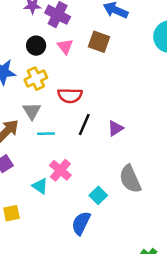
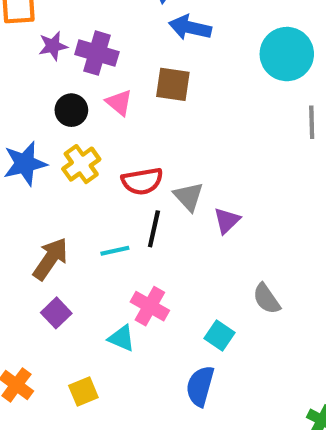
gray triangle: (32, 111) -> (189, 197), moved
black line: (84, 125) -> (154, 229), moved
gray semicircle: (130, 179) -> (267, 299), size x0.7

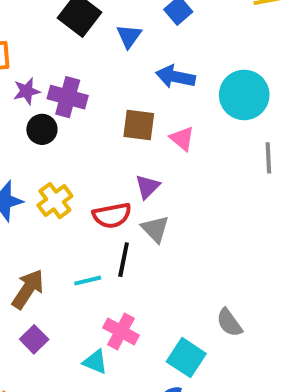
blue arrow: (190, 28) -> (175, 77), moved
pink triangle: (119, 103) -> (182, 139), moved
black circle: (71, 110) -> (42, 129), moved
purple triangle: (227, 221) -> (147, 187), moved
cyan square: (220, 335) -> (186, 358), size x1.4

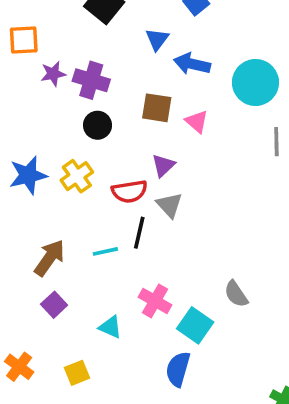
blue triangle: (129, 36) -> (157, 39), moved
black circle: (42, 129) -> (97, 125), moved
pink cross: (121, 331) -> (155, 301), moved

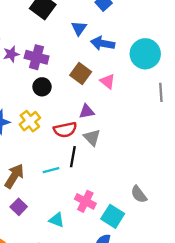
brown square: (157, 108) -> (81, 74), turned 30
purple triangle: (163, 165) -> (87, 111), turned 35

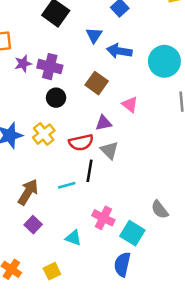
pink triangle: (108, 81) -> (130, 104), moved

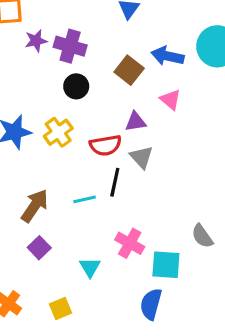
blue arrow: (119, 51) -> (167, 56), moved
cyan square: (132, 233) -> (166, 265), turned -30
cyan triangle: (73, 238) -> (90, 267), turned 36

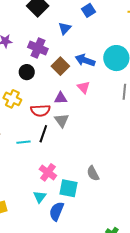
purple cross: (70, 46) -> (38, 48), moved
yellow cross: (58, 132) -> (12, 99), turned -36
cyan triangle: (90, 267) -> (40, 197), moved

